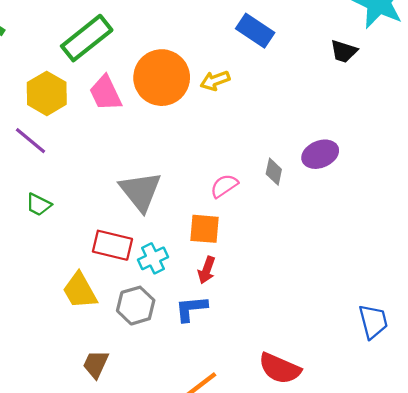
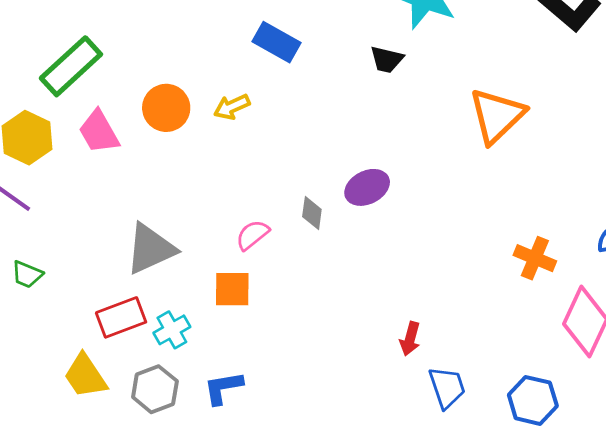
orange circle: (162, 78) -> (166, 108), size x0.7
gray triangle: (140, 191) -> (151, 249), turned 48
red rectangle: (112, 245) -> (121, 317), turned -30
red arrow: (207, 270) -> (410, 339), moved

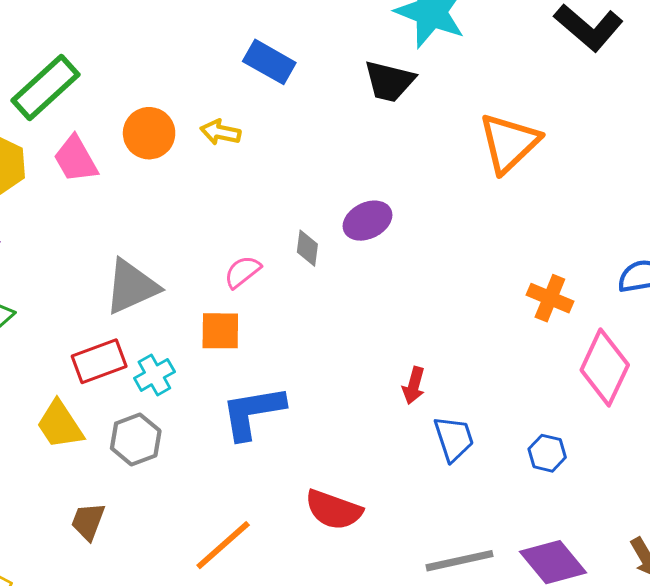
black trapezoid: (387, 59) -> (389, 81), size x1.4
yellow arrow: (232, 107) -> (220, 132), turned 36
blue L-shape: (223, 388) -> (253, 412), moved, size x1.5
blue hexagon: (533, 400) -> (547, 453), size x0.7

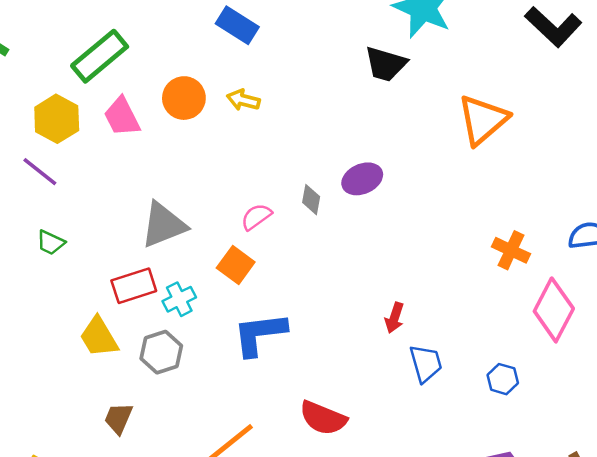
blue rectangle: (269, 62) -> (237, 25), moved
orange square: (220, 331) -> (236, 265), turned 33

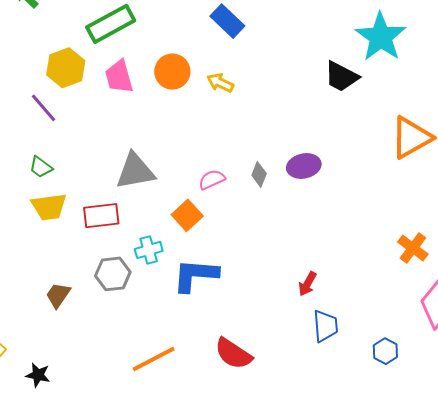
cyan cross: (179, 299) -> (149, 250), moved
yellow trapezoid: (99, 337) -> (49, 207), moved, turned -78
brown trapezoid: (118, 418) -> (58, 295), moved

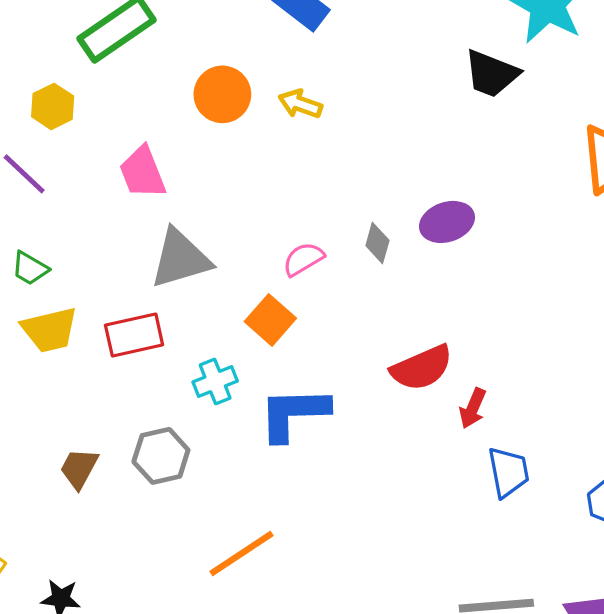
yellow hexagon: (66, 68) -> (53, 106), size x0.7
pink trapezoid: (119, 77) -> (142, 172), moved
gray hexagon: (113, 274) -> (161, 456), moved
red semicircle: (233, 354) -> (422, 368), moved, turned -51

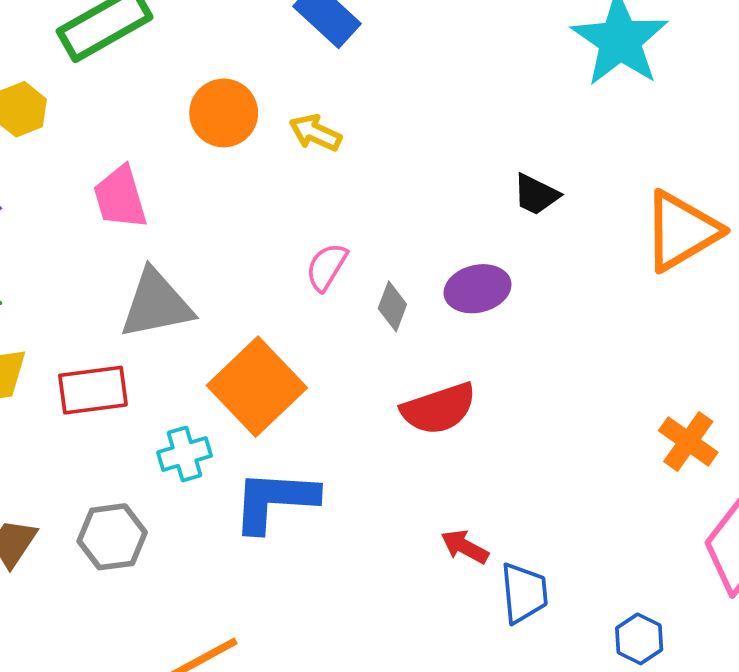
black trapezoid: (492, 74) -> (536, 194), moved, size x0.7
pink semicircle: (303, 259) -> (327, 267), moved, turned -33
orange square: (270, 320) -> (257, 387), size x1.6
red semicircle: (422, 368) -> (439, 409), moved
red arrow: (473, 408) -> (465, 547), moved, turned 90

